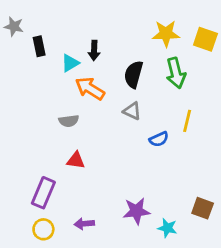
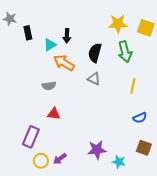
blue semicircle: (159, 139) -> (140, 118), moved
purple arrow: (84, 224) -> (60, 159), turned -32
yellow circle: (43, 229) -> (41, 161), moved

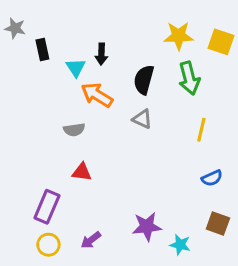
cyan triangle: (50, 45) -> (76, 68), turned -32
yellow circle: (41, 161) -> (48, 245), moved

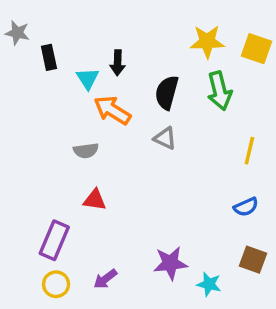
yellow line: (201, 130) -> (249, 151), moved

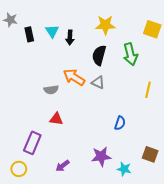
yellow star: (207, 42) -> (105, 25), moved
cyan triangle: (88, 79) -> (52, 31), moved
orange arrow: (112, 110) -> (74, 77), moved
blue semicircle: (246, 207) -> (120, 123), moved, turned -48
yellow circle: (56, 284) -> (19, 169), moved

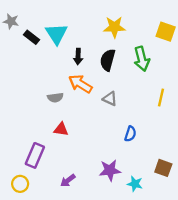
cyan triangle: (52, 31) -> (56, 34), size x1.5
black rectangle: (29, 34) -> (31, 37), turned -40
black arrow: (70, 38) -> (78, 57), moved
gray triangle: (98, 82) -> (110, 99), moved

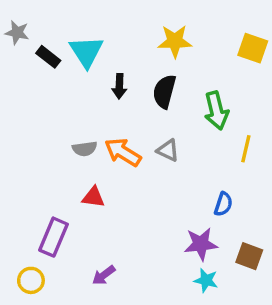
green arrow: (142, 59) -> (216, 111), moved
orange arrow: (80, 84) -> (123, 152), moved
blue semicircle: (130, 134) -> (223, 204), moved
purple star: (110, 170) -> (201, 244), moved

